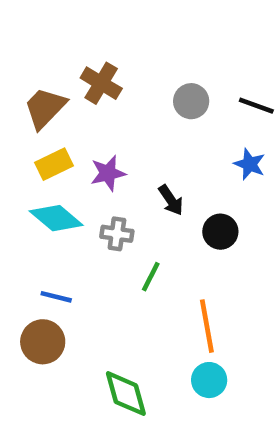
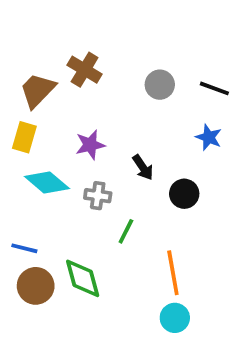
yellow rectangle: (54, 164) -> (24, 137), moved, turned -48
blue line: (56, 297) -> (24, 248), moved
green diamond: (126, 394) -> (83, 278), moved

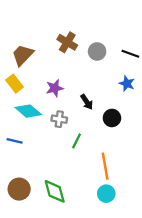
brown cross: (85, 70) -> (67, 42), moved
yellow rectangle: (24, 137) -> (15, 84), turned -54
blue line: (24, 248) -> (15, 141), moved
green diamond: (83, 278) -> (55, 191), moved
brown circle: (36, 286) -> (19, 189), moved

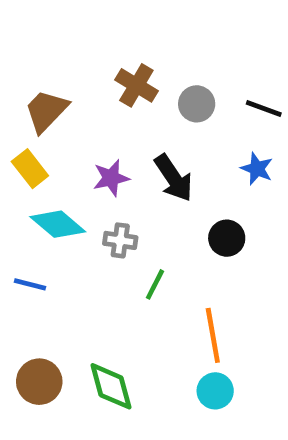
black arrow: (87, 102) -> (173, 178), moved, size x1.5

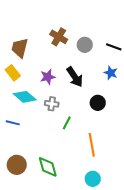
brown trapezoid: (46, 111) -> (20, 48), turned -30
cyan circle: (215, 391) -> (93, 179), moved

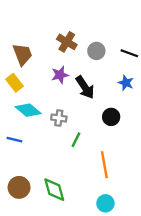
brown trapezoid: (20, 48) -> (22, 54), turned 145
purple star: (48, 77) -> (60, 75), moved

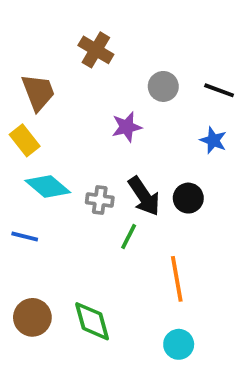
brown cross: (67, 42) -> (96, 50), moved
purple star: (60, 75) -> (127, 127), moved
black arrow: (85, 87) -> (144, 196), moved

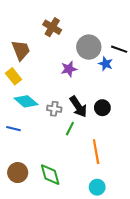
gray circle: (163, 86) -> (89, 47), size x1.5
blue star: (213, 140) -> (106, 64), moved

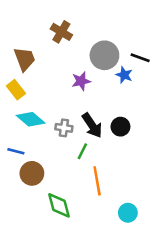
orange line: (96, 152) -> (97, 181), moved
brown circle: (18, 173) -> (32, 173), moved
cyan circle: (97, 187) -> (128, 213), moved

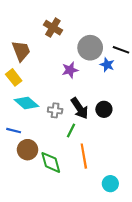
green diamond: (59, 205) -> (51, 162), moved

